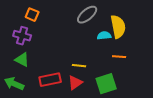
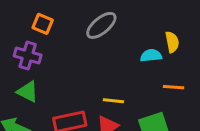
gray ellipse: (87, 15) -> (101, 25), moved
yellow semicircle: (118, 27) -> (172, 42), size x0.6

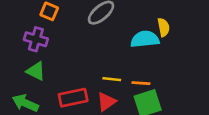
cyan semicircle: (151, 56) -> (145, 39), size x1.5
orange line: (174, 87) -> (141, 83), moved

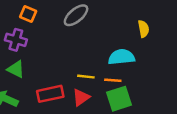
yellow semicircle: (163, 27) -> (144, 29), moved
cyan semicircle: (145, 39) -> (121, 57), moved

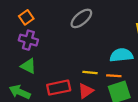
orange square: (28, 14) -> (26, 17), moved, turned 32

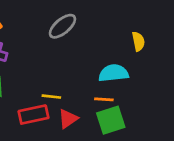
yellow line: (90, 72) -> (51, 97), moved

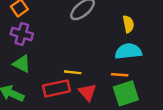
yellow semicircle: (138, 41) -> (128, 24), moved
red triangle: (68, 119) -> (87, 92), turned -36

